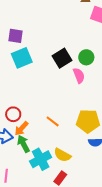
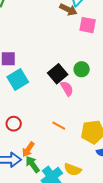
pink semicircle: (79, 75) -> (67, 89), moved
red circle: (13, 114) -> (14, 124), moved
orange line: (53, 121) -> (59, 126), moved

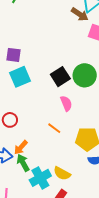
green circle: (82, 69) -> (85, 75), size x1.5
pink semicircle: (67, 89) -> (66, 103), moved

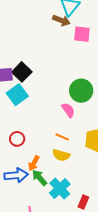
green circle: (85, 75) -> (81, 91), moved
black square: (60, 77) -> (22, 72), moved
yellow semicircle: (62, 173) -> (61, 155), moved

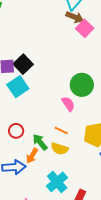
brown arrow: (61, 20) -> (75, 17), moved
pink square: (82, 34) -> (85, 28), turned 36
green arrow: (39, 178) -> (40, 142), moved

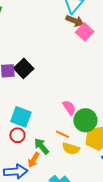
green circle: (82, 85) -> (85, 120), moved
cyan square: (18, 87) -> (21, 117), moved, turned -35
yellow semicircle: (60, 149) -> (71, 149), moved

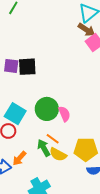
black square: (24, 68) -> (27, 67), turned 30
green circle: (85, 120) -> (47, 109), moved
green arrow: (42, 146) -> (44, 148), moved

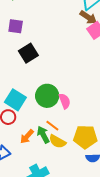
purple square: (11, 66) -> (16, 26), moved
black square: (27, 67) -> (28, 53), turned -30
orange arrow: (19, 158) -> (27, 137), moved

